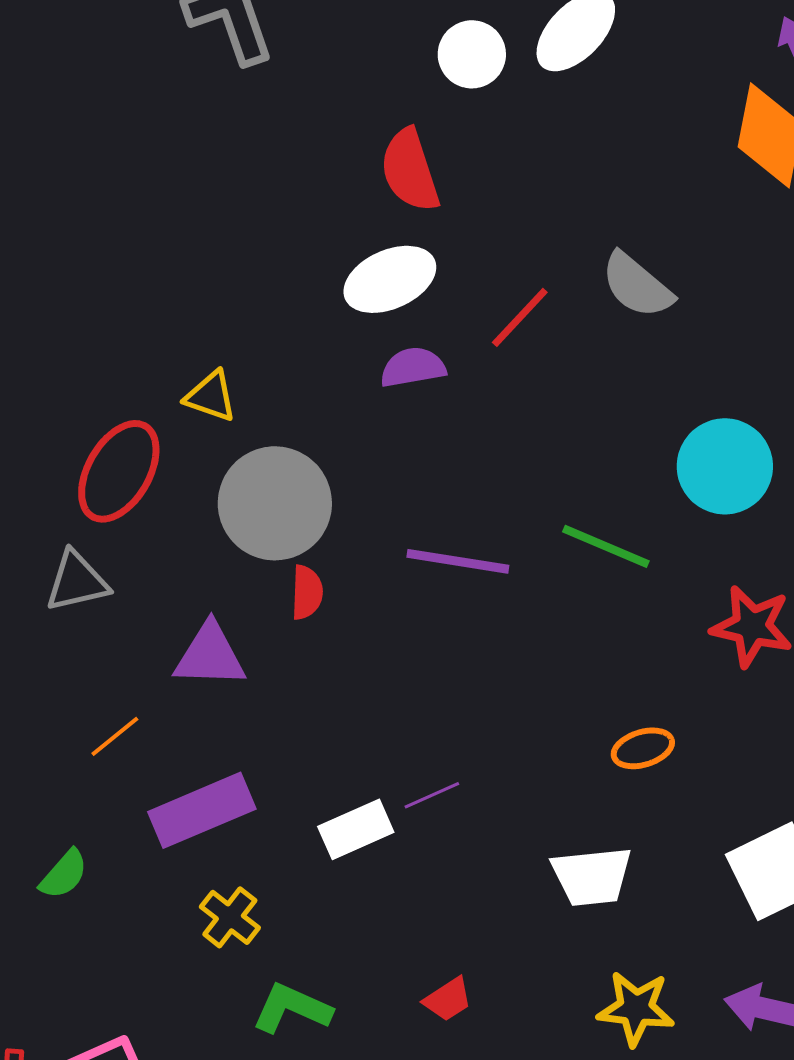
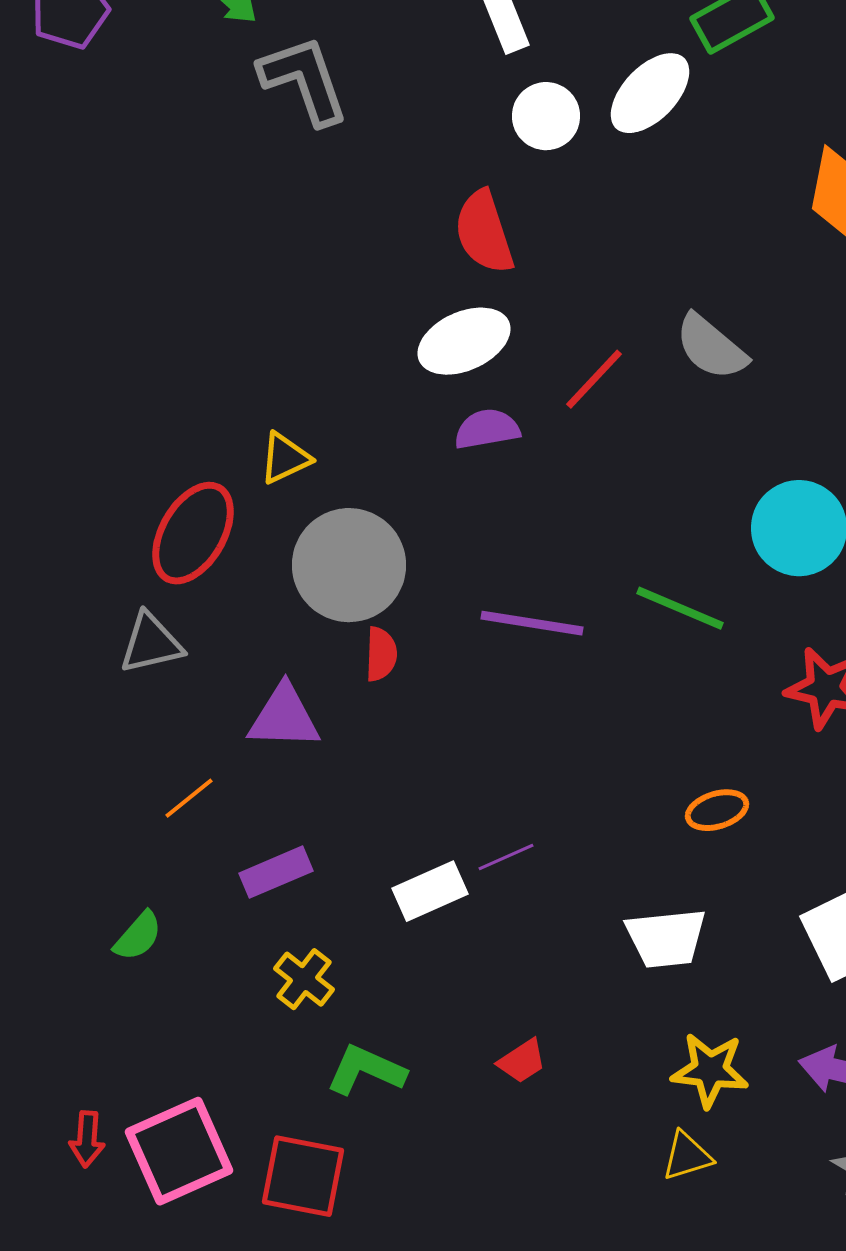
yellow triangle: (211, 396) -> (285, 458), turned -44
purple rectangle: (202, 810) -> (276, 872), size x0.7

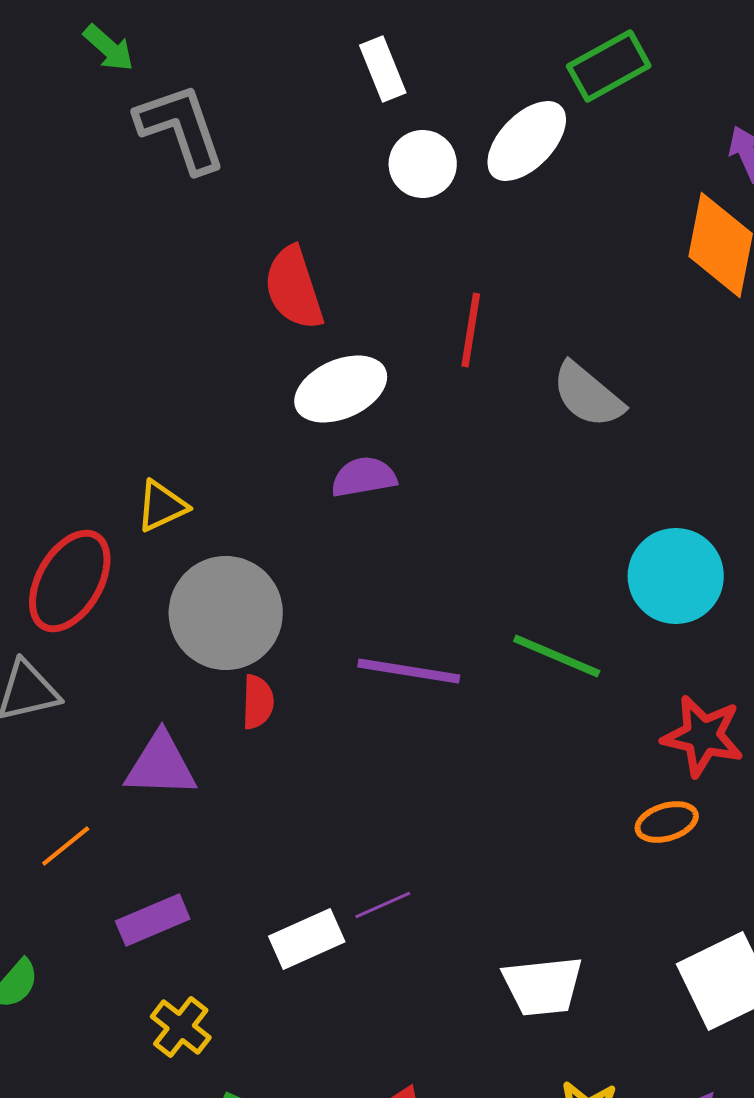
red semicircle: (484, 232) -> (294, 288), moved
red line: (594, 379) -> (471, 330), moved, turned -34
orange ellipse: (717, 810) -> (667, 822), moved

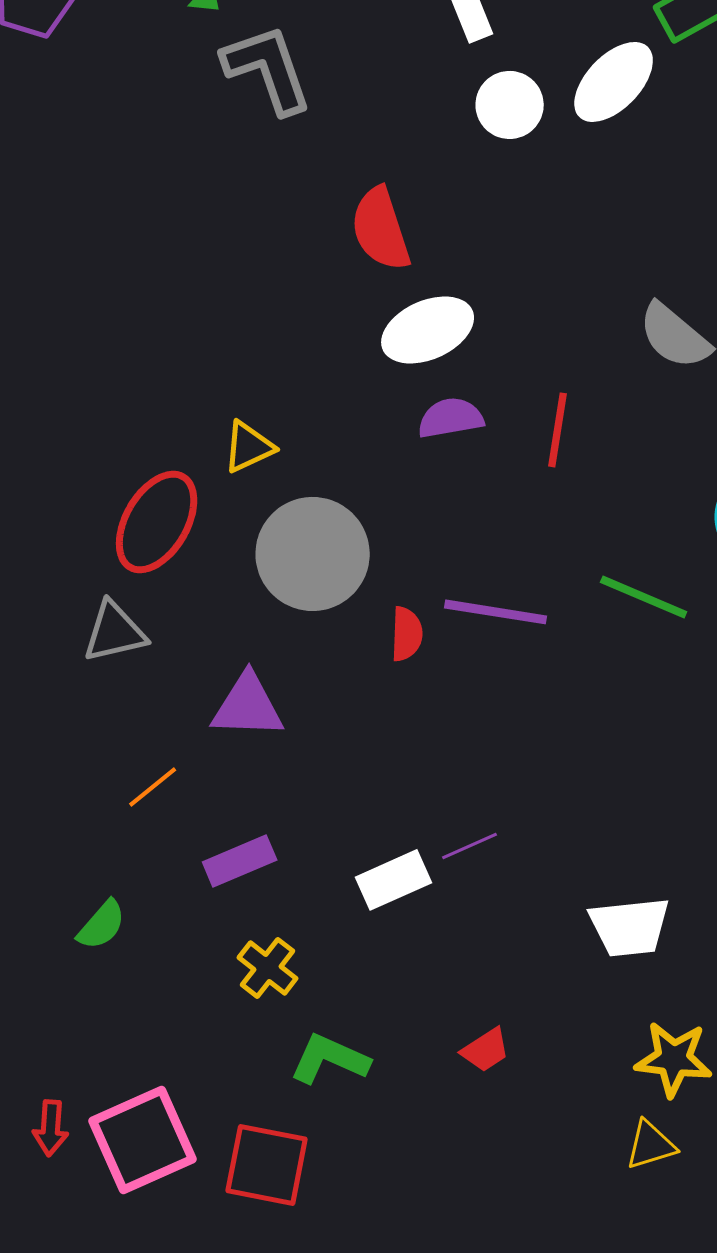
red line: (471, 330) -> (558, 430), moved
red semicircle: (258, 702) -> (407, 634), moved

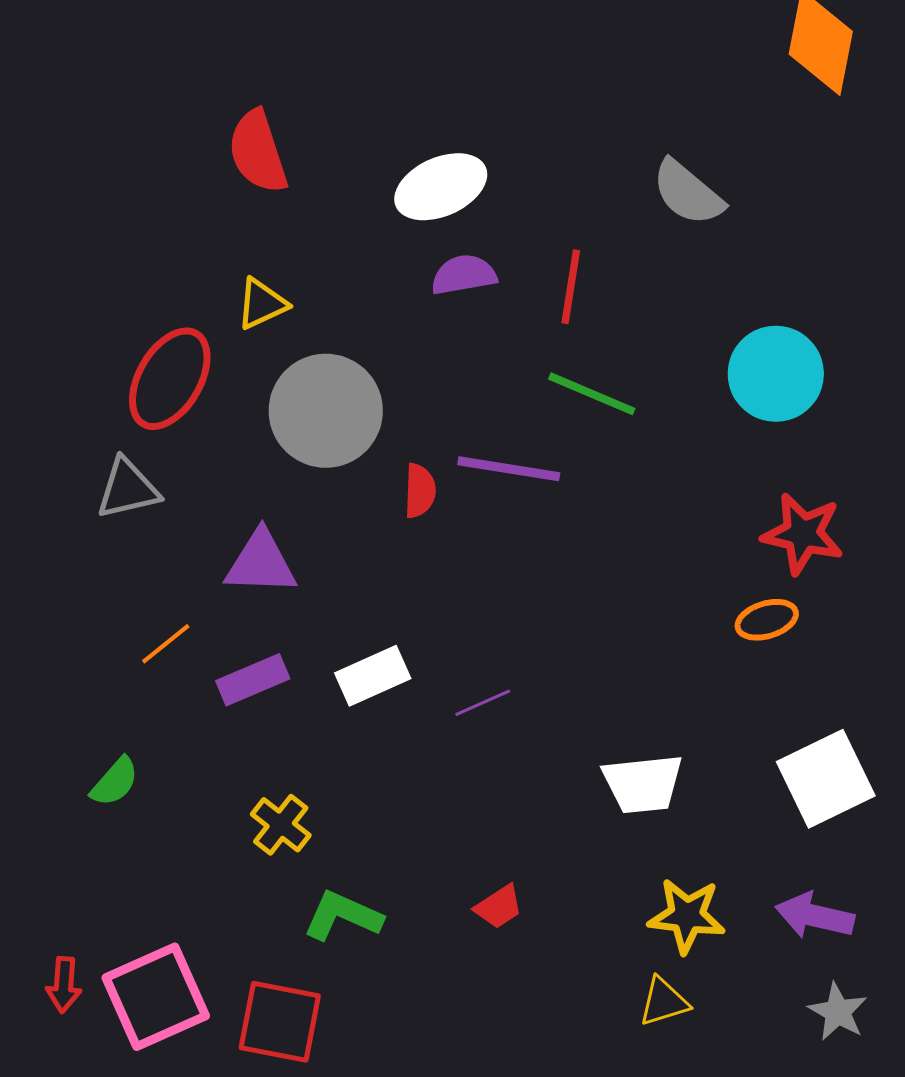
red semicircle: (381, 229) -> (258, 152), moved
green line: (644, 597) -> (592, 394), moved
purple rectangle: (240, 861) -> (253, 680), moved
white rectangle: (394, 880) -> (373, 676), moved

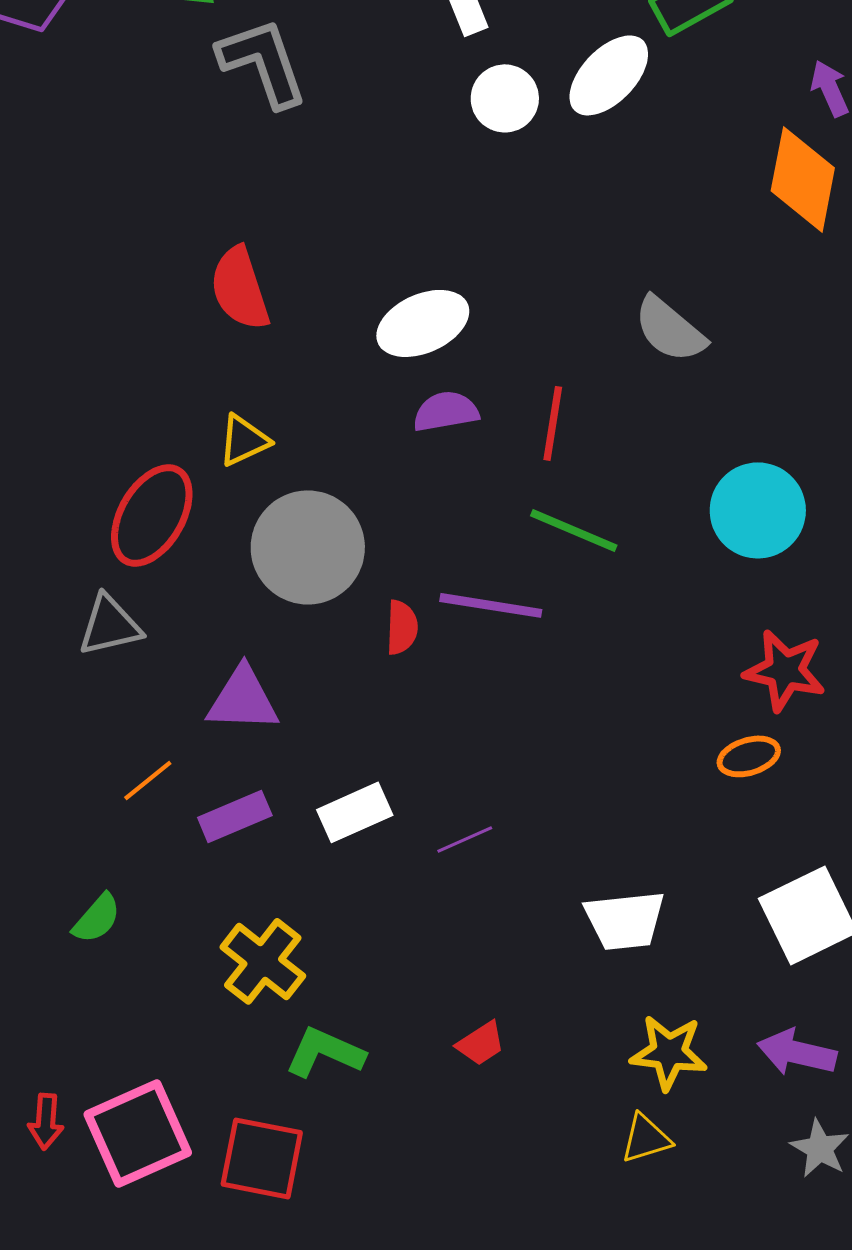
yellow cross: (281, 825) -> (263, 961), size x1.4

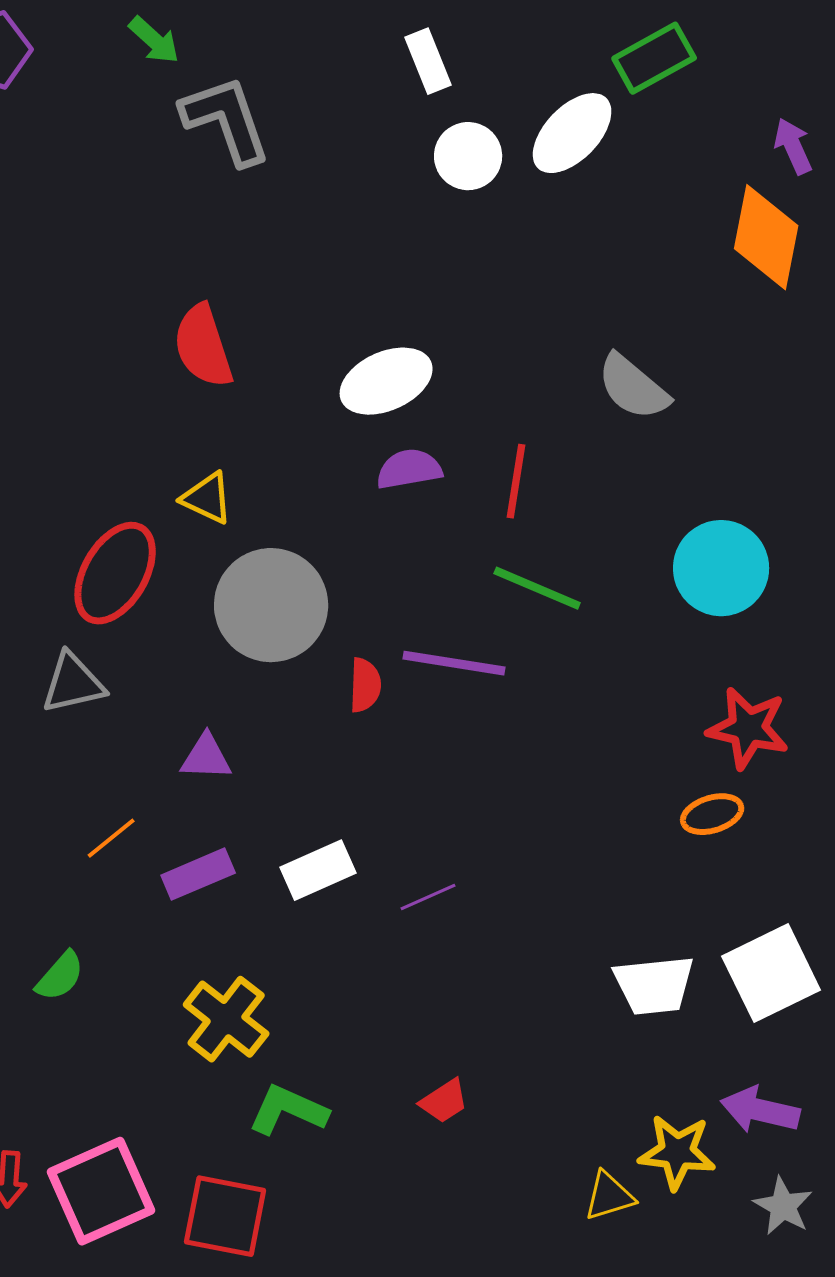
yellow triangle: (244, 440) -> (207, 498), turned 50
purple triangle: (243, 699) -> (206, 757), size x0.7
white trapezoid: (625, 920) -> (654, 985), moved
yellow star: (669, 1052) -> (677, 1152), moved

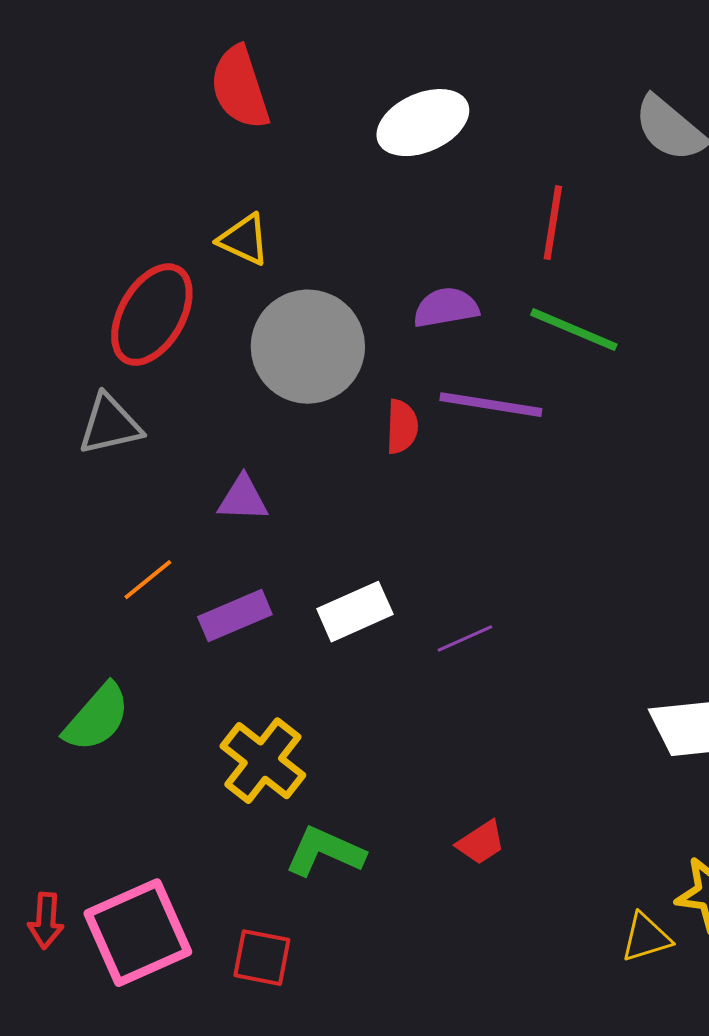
purple semicircle: (409, 469) -> (446, 308), moved
green semicircle: (60, 976) -> (97, 718), size x1.4
red square: (225, 1216) -> (262, 958), size x0.7

